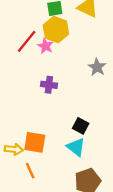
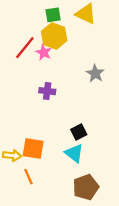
black square: (81, 126) -> (79, 132), turned 35

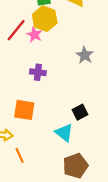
black square: (79, 132) -> (80, 112), moved
orange square: (33, 148) -> (24, 110), moved

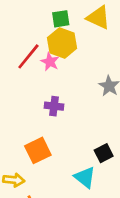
orange square: (24, 110) -> (38, 150), turned -35

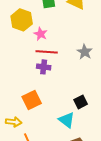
yellow hexagon: (62, 43) -> (22, 20), moved
red line: (28, 56) -> (47, 52), moved, turned 55

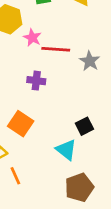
red line: (47, 52) -> (56, 49), moved
orange square: (32, 100) -> (21, 124), turned -30

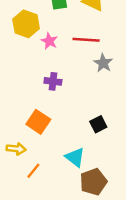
red line: (56, 49) -> (86, 40), moved
cyan triangle: (66, 150) -> (75, 157), moved
orange line: (15, 176) -> (33, 171), turned 63

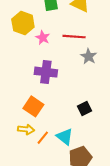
purple cross: (53, 81) -> (46, 72), size x1.5
yellow arrow: (16, 149) -> (26, 129), moved
orange line: (33, 171) -> (43, 138), moved

